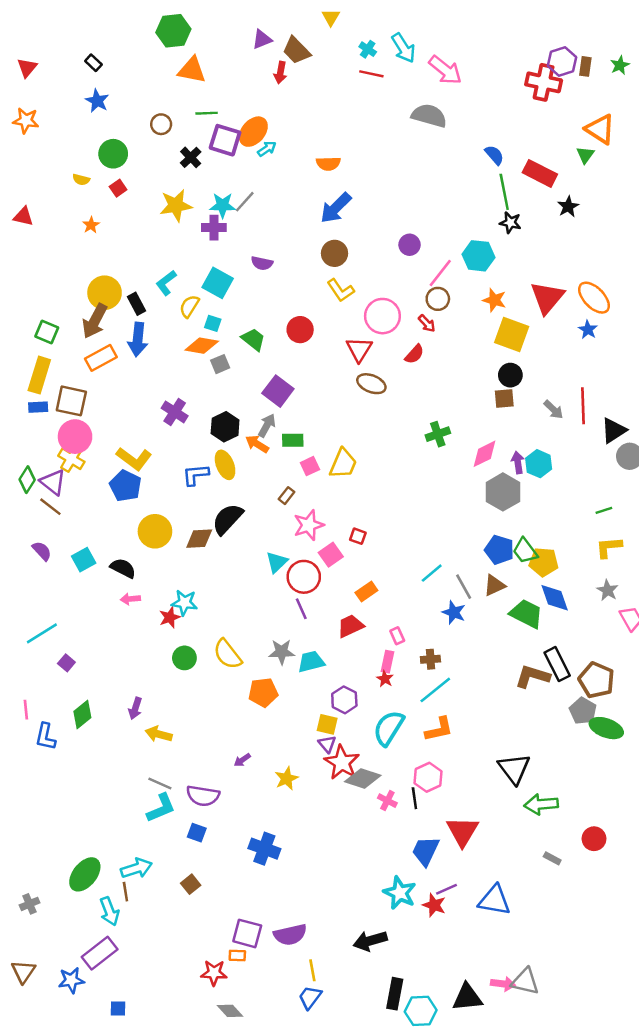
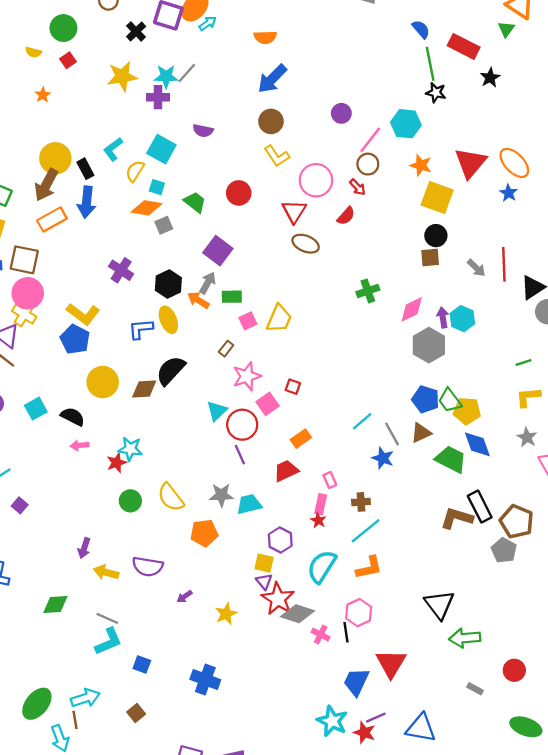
green diamond: (82, 715) -> (55, 605), moved, turned 35
green ellipse: (606, 728) -> (526, 727), moved
purple semicircle: (203, 796) -> (148, 567), moved

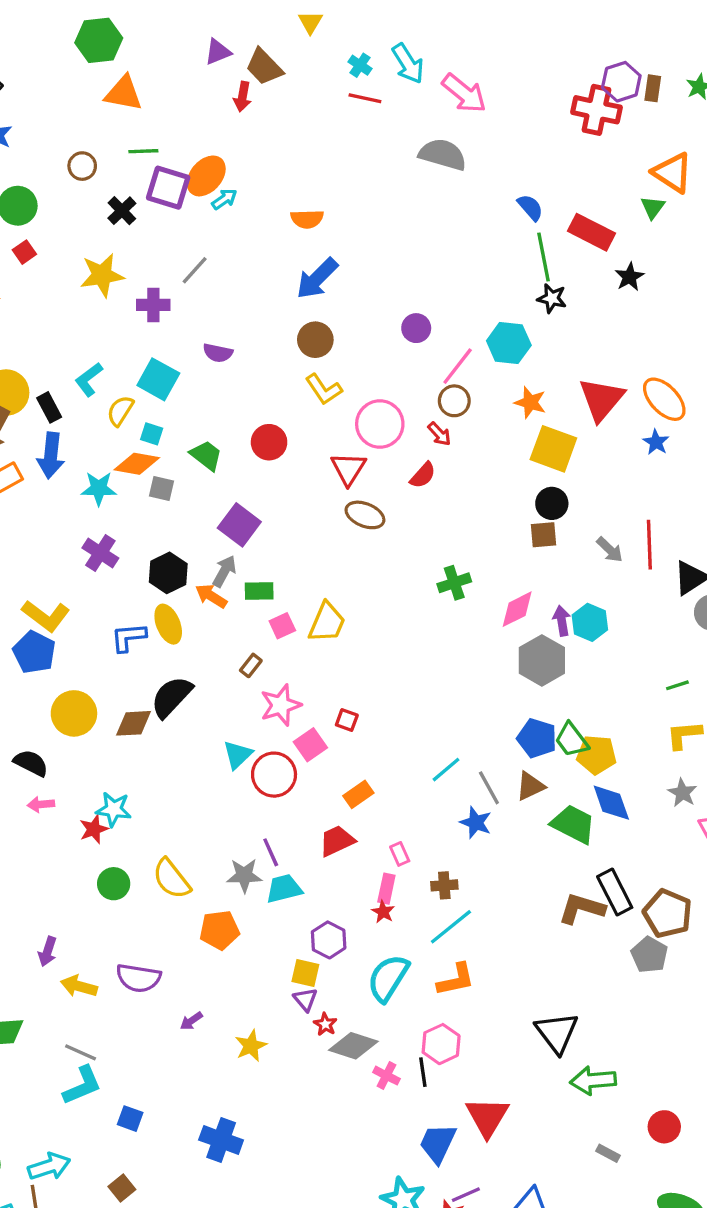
cyan star: (166, 76) -> (99, 488), moved
gray square: (164, 225) -> (162, 488), turned 36
purple line: (240, 455) -> (271, 852), moved
red star: (278, 599) -> (325, 1024), size x0.5

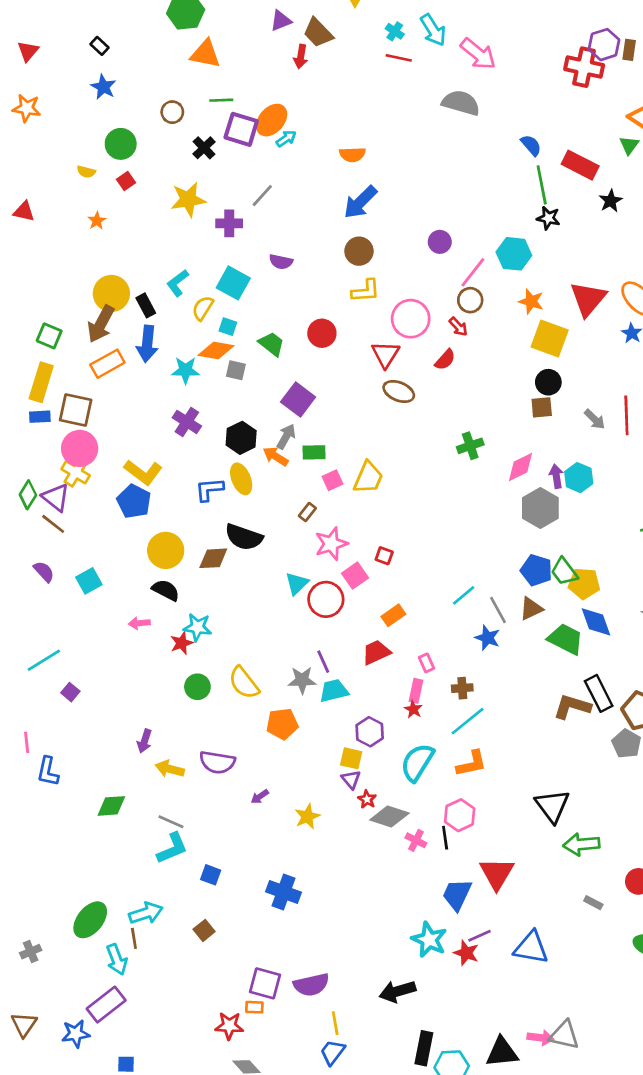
yellow L-shape: (324, 389) -> (366, 291), turned -60
black semicircle: (171, 697) -> (244, 537), turned -114
black semicircle: (31, 763) -> (166, 590), moved

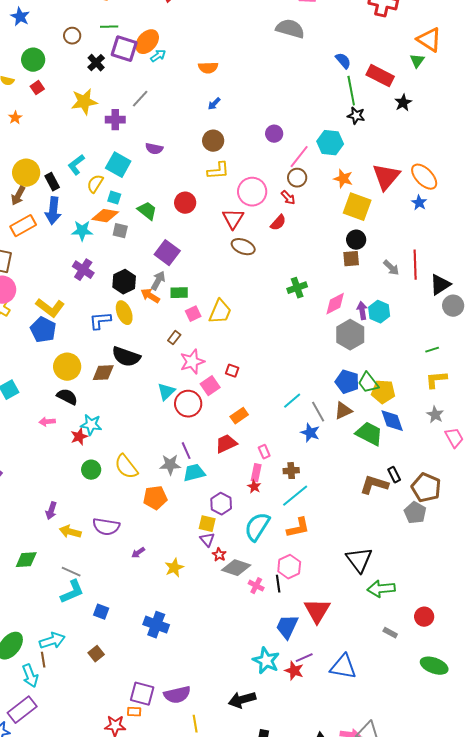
blue arrow: (360, 202) -> (214, 104), size x0.5
brown arrow: (101, 324) -> (18, 196), size x0.7
black rectangle: (599, 693) -> (394, 475), size x0.6

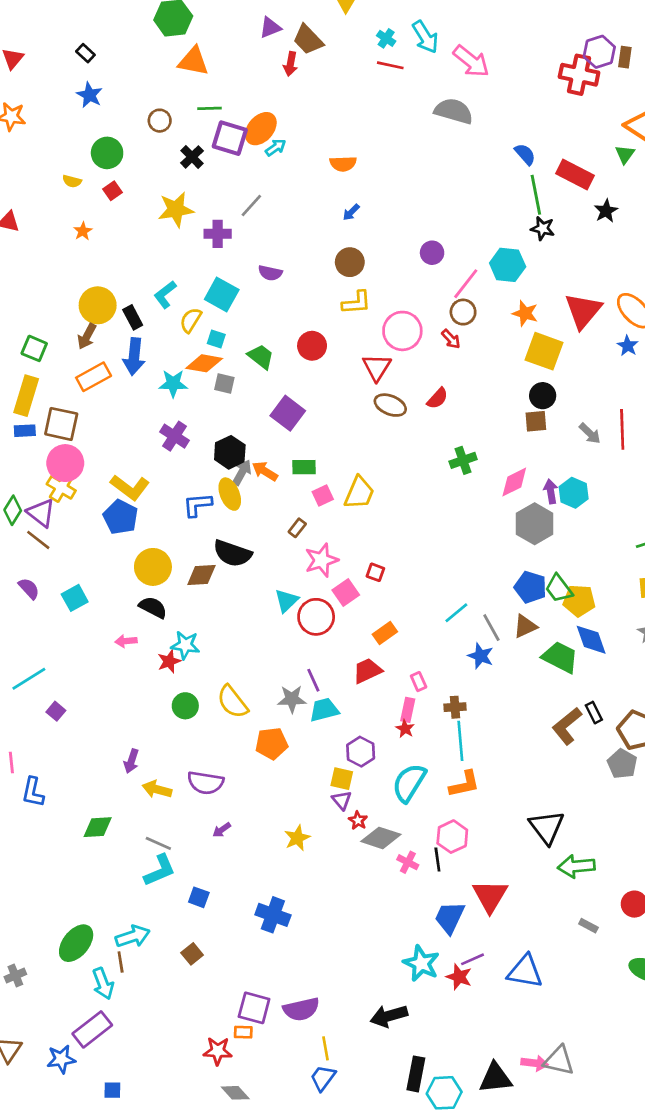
red semicircle: (278, 223) -> (437, 398), moved
gray arrow: (158, 281) -> (242, 473), moved
brown L-shape: (374, 485) -> (567, 726), turned -56
cyan line: (295, 496) -> (460, 741), turned -56
purple arrow: (138, 553) -> (222, 830), moved

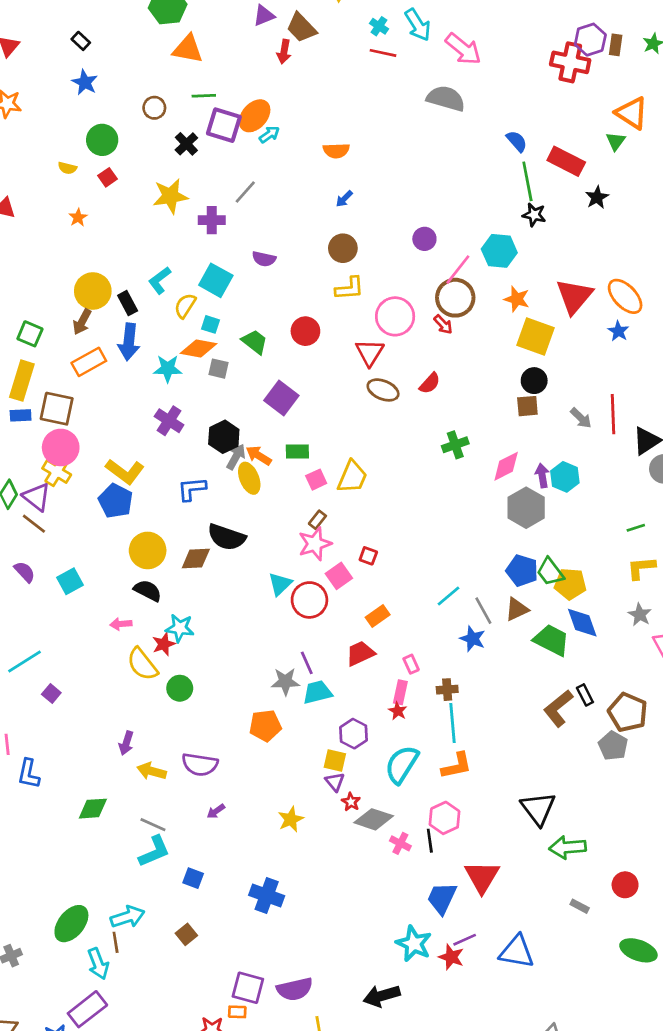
brown circle: (463, 312) -> (455, 298), size x1.5
yellow ellipse: (230, 494) -> (249, 478), moved
brown rectangle: (297, 528) -> (317, 520), moved
yellow semicircle: (232, 702) -> (142, 664), moved

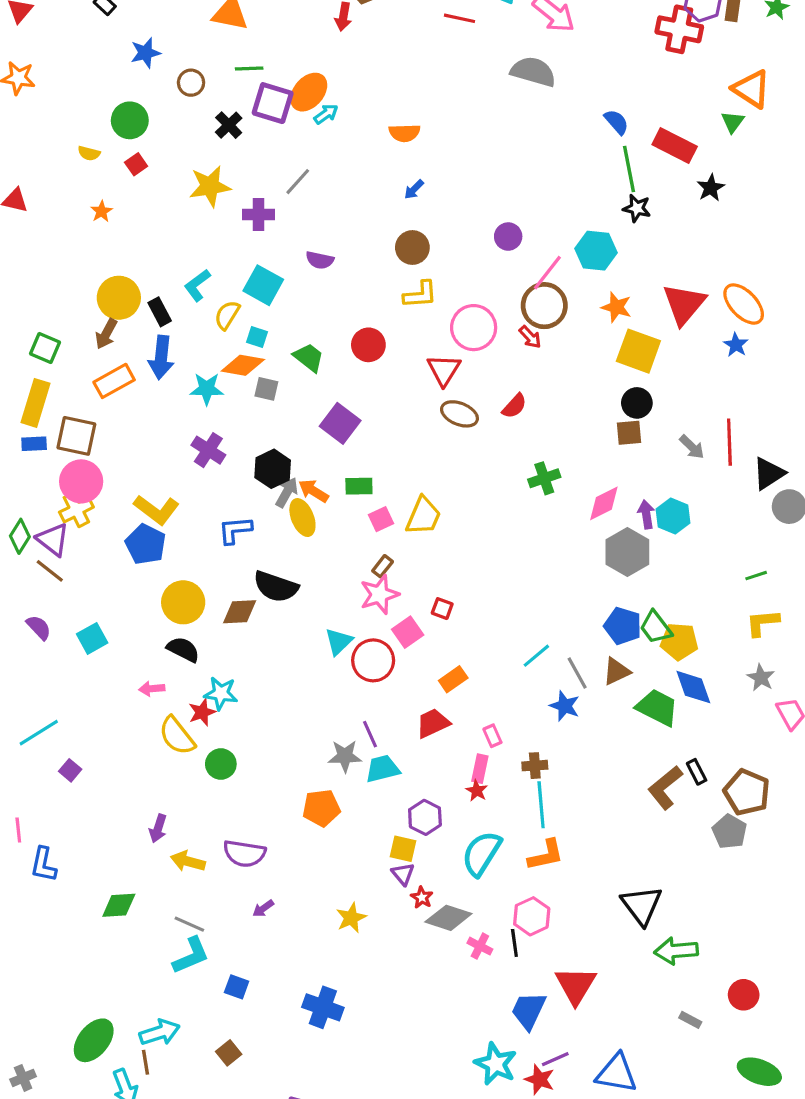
blue star: (85, 82) -> (145, 53), moved, turned 30
yellow cross: (57, 472) -> (76, 510), turned 32

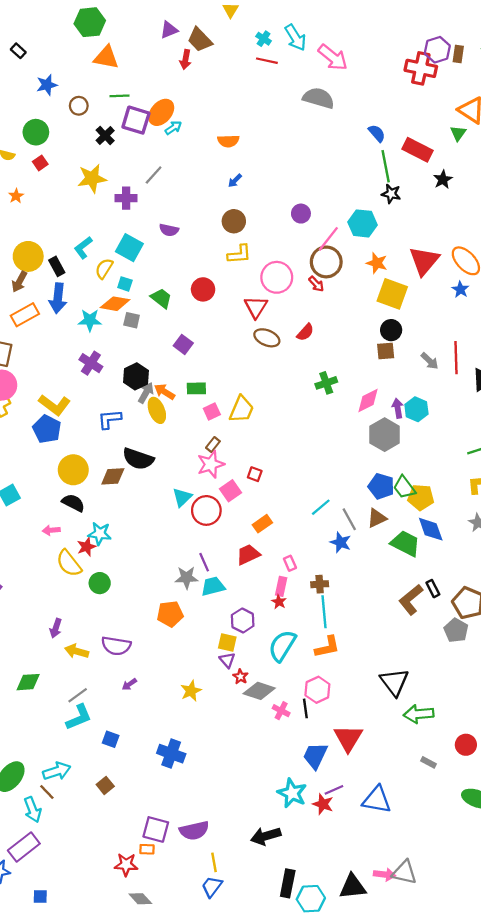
purple square: (340, 423) -> (183, 344), size x0.7
gray line: (189, 924) -> (78, 695), turned -60
brown line: (145, 1062) -> (47, 792), turned -35

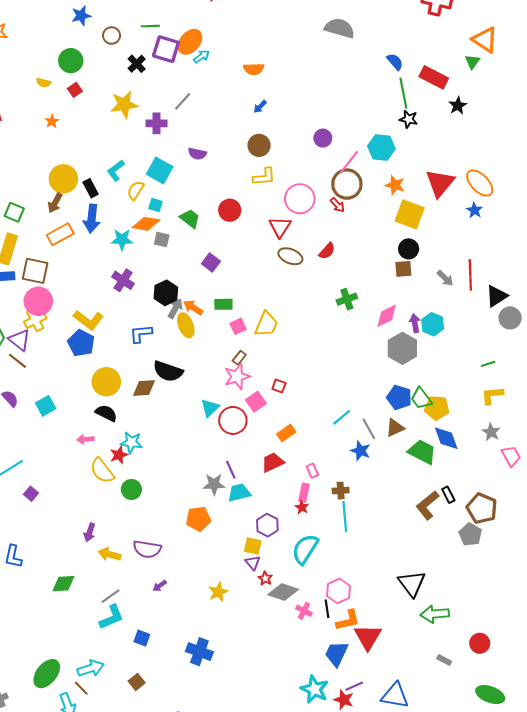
orange L-shape: (327, 647) -> (348, 620), moved

